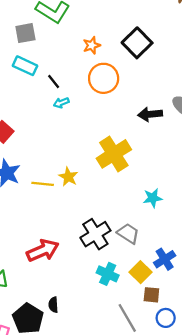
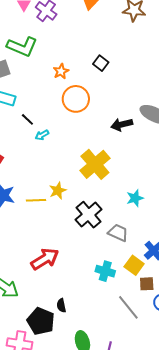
black square: (137, 43) -> (101, 63), size x0.6
black line: (54, 81) -> (27, 119), moved
cyan arrow: (61, 103) -> (42, 135), moved
yellow star: (68, 177) -> (58, 191), turned 30
black cross: (95, 234) -> (88, 215), moved

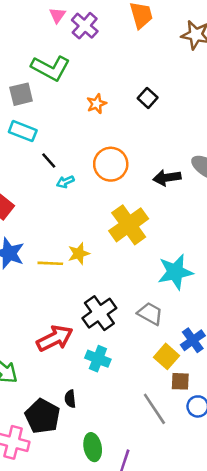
orange circle: (76, 99) -> (111, 164), moved
cyan star: (135, 198) -> (175, 272), size x1.6
black cross: (88, 215) -> (99, 313), moved
cyan cross: (105, 271) -> (98, 359), moved

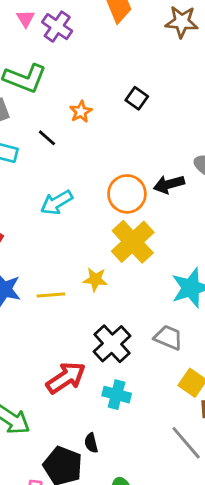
black line: (49, 160) -> (47, 138), moved
orange circle: (111, 164) -> (127, 194), moved
cyan arrow: (65, 182) -> (57, 202), size x1.6
yellow star: (79, 254) -> (95, 280), moved, turned 30

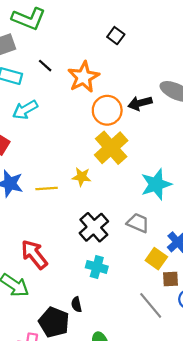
orange star: (81, 112) -> (83, 77), moved, size x1.8
cyan arrow: (57, 202) -> (25, 110), moved
red arrow: (66, 378) -> (34, 254), moved, turned -96

